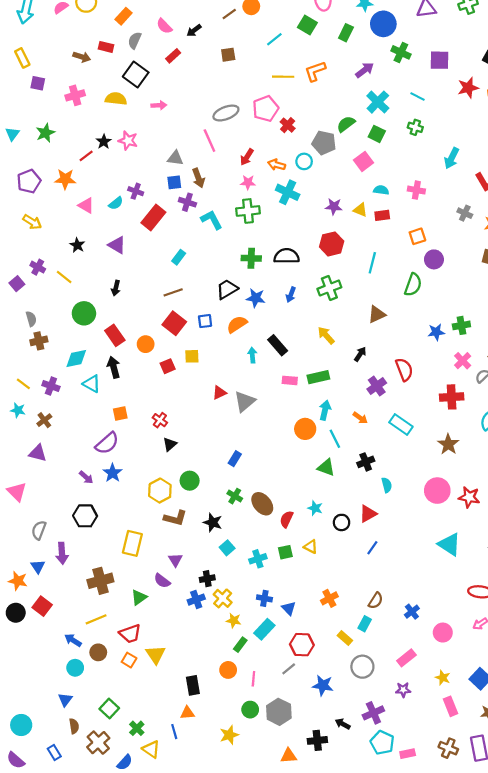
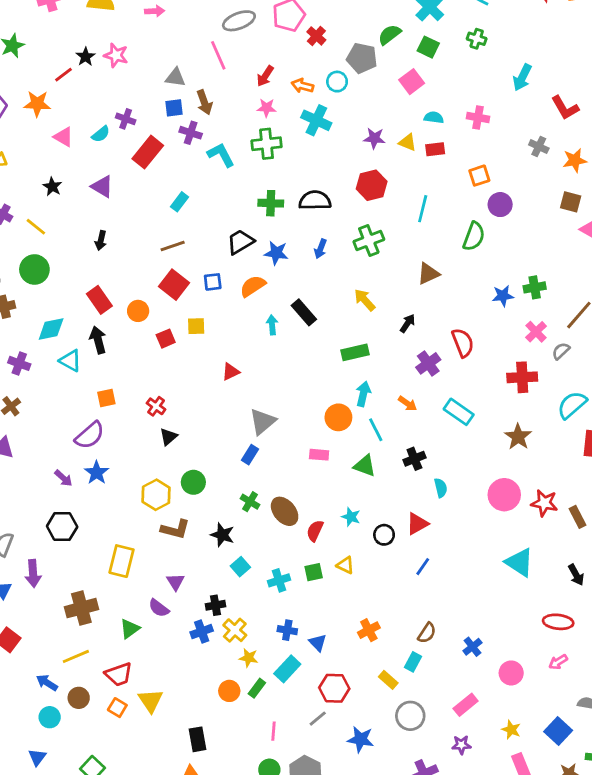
green circle: (84, 313) -> (34, 269), moved
pink rectangle: (290, 380) -> (319, 455), moved
gray triangle: (245, 401) -> (262, 421), moved
orange circle: (228, 670) -> (229, 691), moved

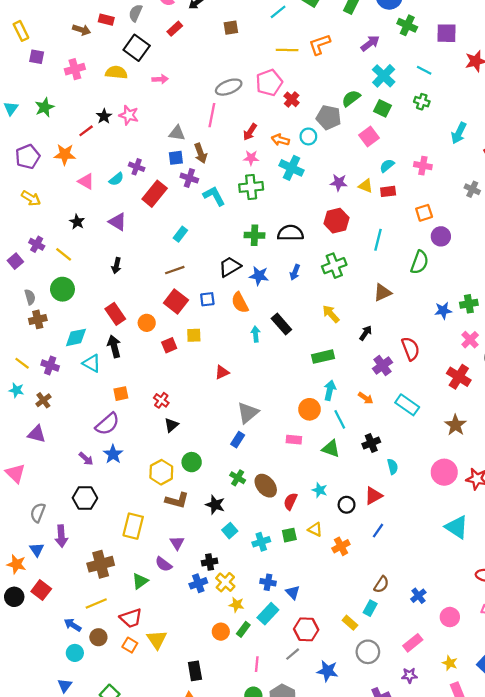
pink line: (218, 55) -> (212, 115), turned 35
cyan semicircle: (434, 117) -> (387, 166), turned -48
orange semicircle: (253, 286) -> (240, 303), turned -85
red cross: (522, 377) -> (459, 377), turned 35
orange cross: (369, 630) -> (341, 546), moved

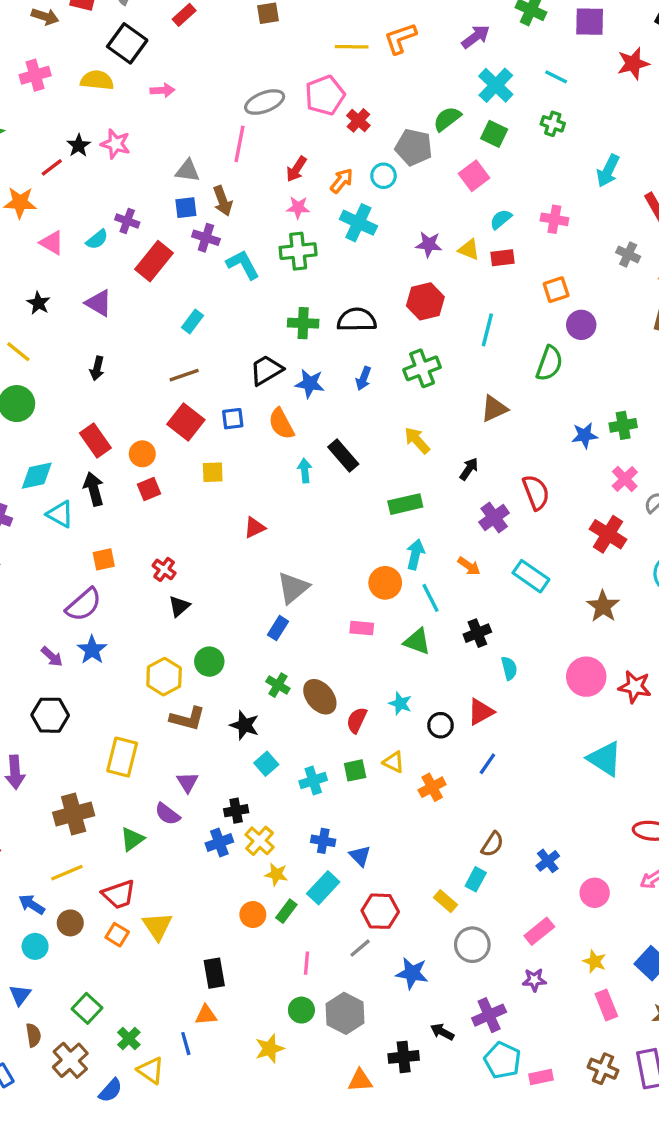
orange arrow: (280, 140) -> (342, 181), turned 114
red square: (169, 345) -> (149, 489), moved

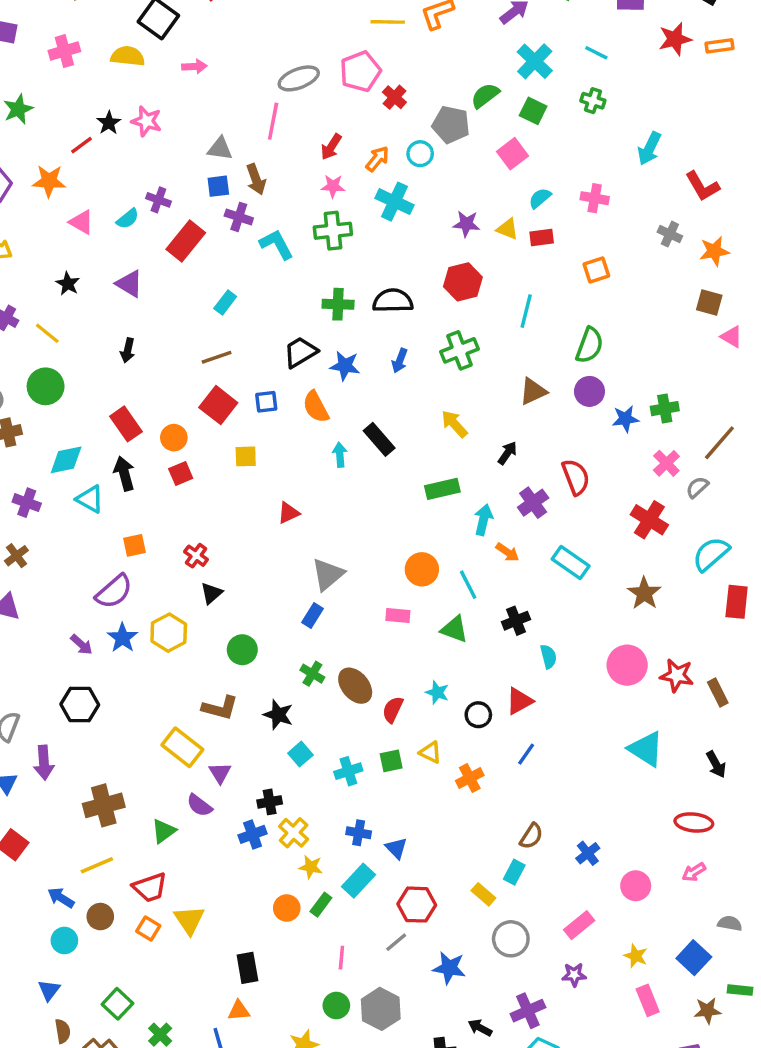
purple circle: (581, 325) -> (589, 391), moved
cyan arrow: (415, 554) -> (483, 520), moved
yellow hexagon: (164, 677) -> (169, 633), moved
yellow rectangle: (122, 757) -> (182, 747), moved, turned -66

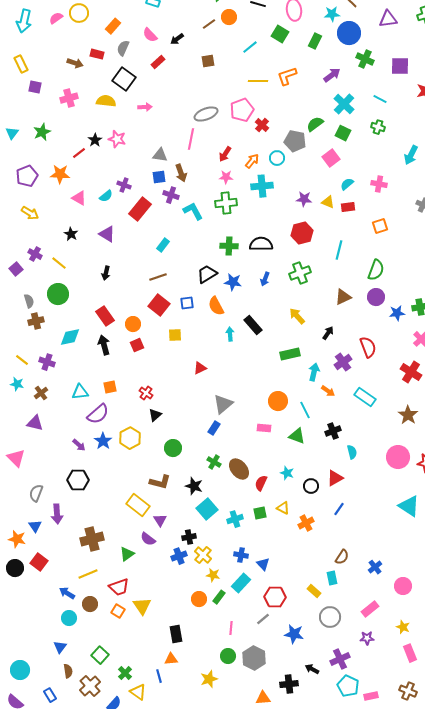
cyan cross: (394, 202) -> (262, 186), turned -30
cyan triangle: (90, 499) -> (80, 392), moved, turned -36
cyan square: (300, 754) -> (207, 509), size x1.5
cyan rectangle: (514, 872) -> (332, 578), turned -40

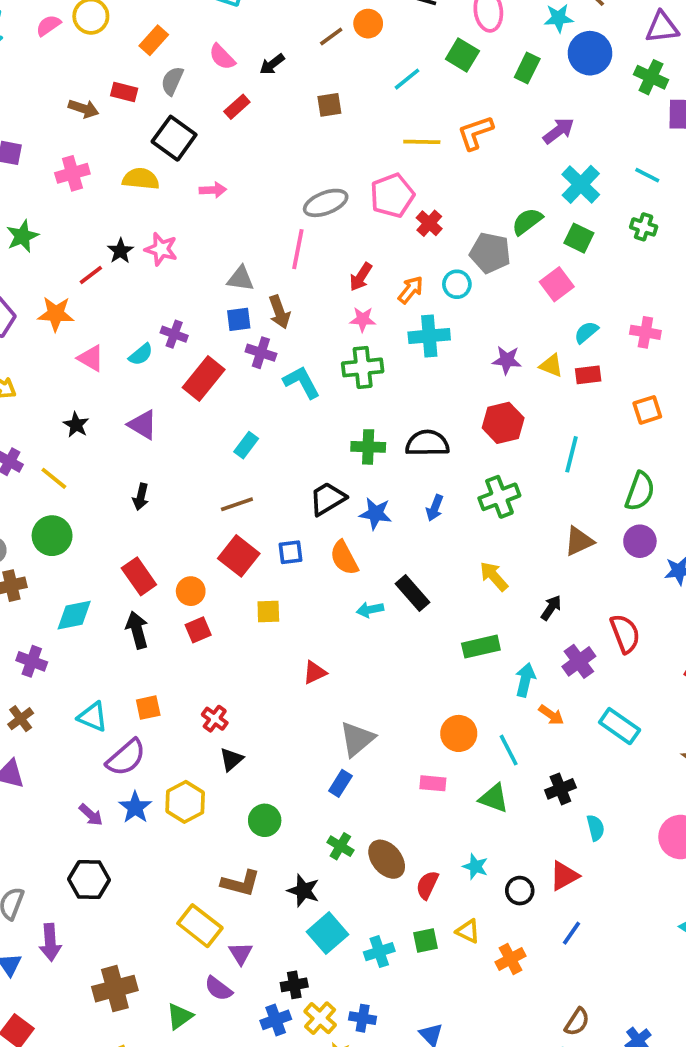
green cross: (365, 59) -> (651, 77), moved
cyan arrow: (230, 334) -> (370, 610), turned -96
cyan triangle: (80, 392) -> (93, 717), turned 30
blue cross: (241, 555) -> (363, 1018), moved

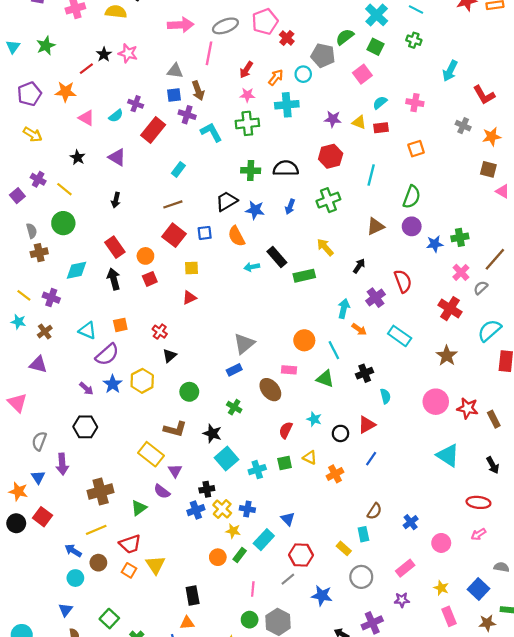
pink arrow: (213, 190) -> (181, 25), moved, size x1.6
green rectangle: (481, 647) -> (304, 276), moved
red triangle: (315, 672) -> (189, 298), moved
blue rectangle: (340, 783) -> (234, 370), turned 32
brown ellipse: (387, 859) -> (270, 390), moved

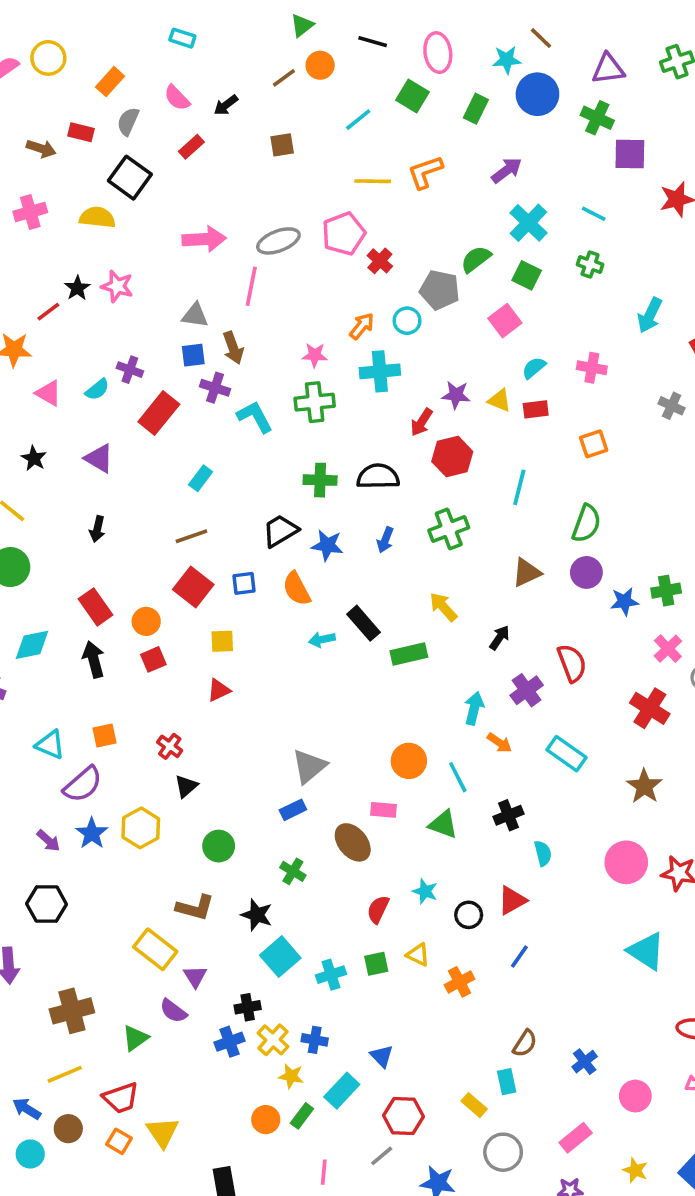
red arrow: (246, 70) -> (422, 422), moved

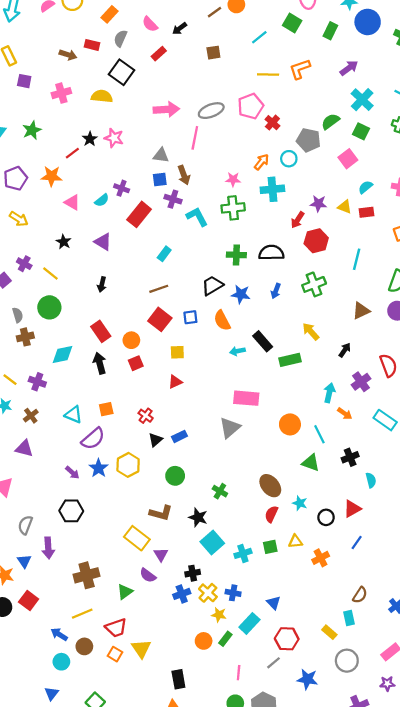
blue rectangle: (293, 810) -> (179, 436), moved
pink rectangle: (383, 810) -> (246, 398), moved, size x1.6
brown ellipse: (353, 842) -> (270, 486), moved
yellow triangle: (418, 955) -> (295, 541), turned -32

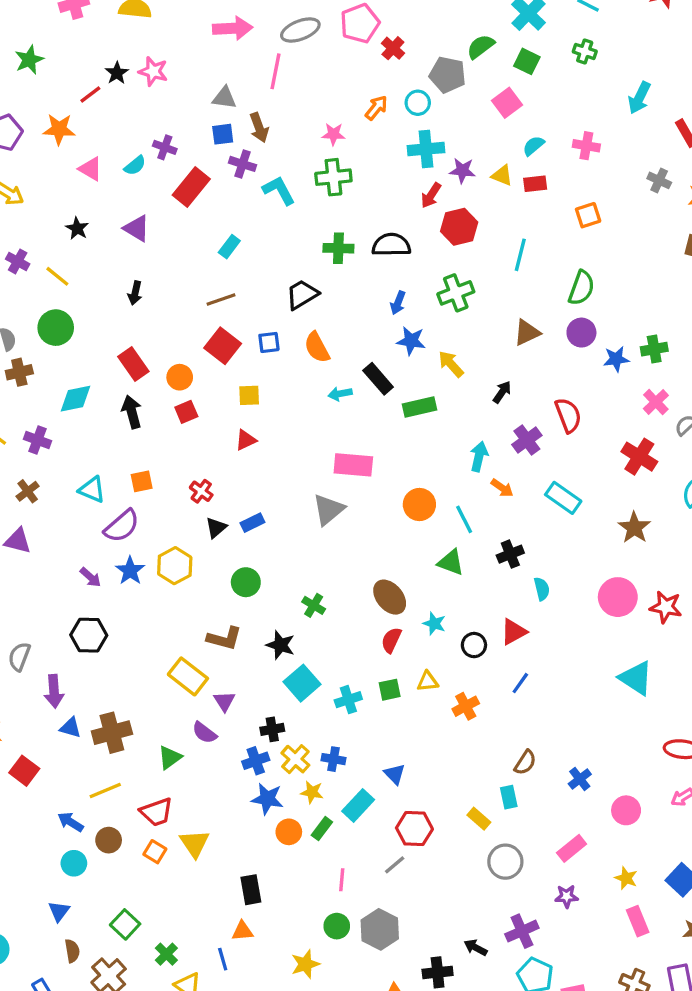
cyan cross: (272, 189) -> (426, 149), moved
blue star: (241, 294) -> (411, 341), moved
blue triangle: (24, 561) -> (71, 728), moved, turned -40
blue star: (307, 679) -> (267, 799), moved

